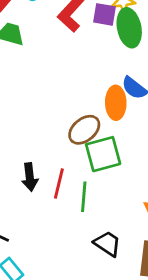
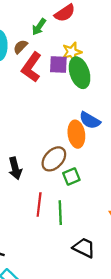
green square: (103, 154) -> (71, 176), size x0.6
black arrow: (30, 177) -> (15, 168), moved

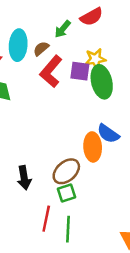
green square: (71, 176) -> (66, 193), moved

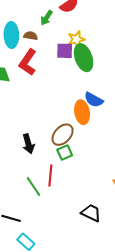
brown semicircle: (41, 49) -> (31, 36), turned 56
red L-shape: (51, 71) -> (28, 62), moved
green line: (68, 229) -> (33, 186), moved, turned -30

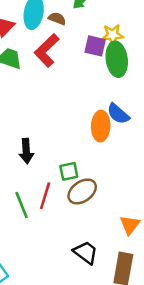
brown ellipse: (63, 135) -> (82, 191), moved

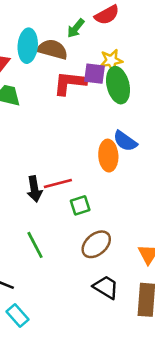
brown semicircle: (57, 18) -> (53, 49), size x1.6
red L-shape: (47, 50) -> (70, 83), moved, turned 56
brown ellipse: (82, 191) -> (96, 244), moved
red line: (45, 196) -> (58, 183), moved, turned 64

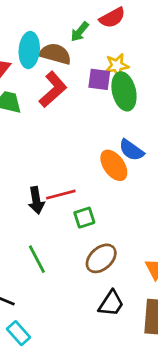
red L-shape: (70, 83) -> (53, 89), moved, turned 132
orange ellipse: (108, 156) -> (114, 165), turned -32
black trapezoid: (106, 287) -> (111, 303), turned 92

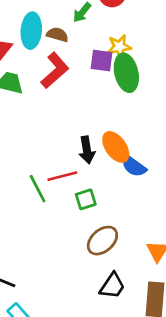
brown semicircle: (55, 54) -> (57, 35), size x0.7
blue semicircle: (131, 150) -> (134, 166), moved
black arrow: (36, 200) -> (87, 150), moved
green line: (37, 259) -> (38, 189), moved

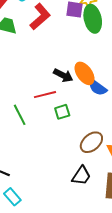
black arrow: (87, 150) -> (63, 75), turned -54
green line: (38, 189) -> (20, 115), moved
brown ellipse: (102, 241) -> (91, 142), moved

